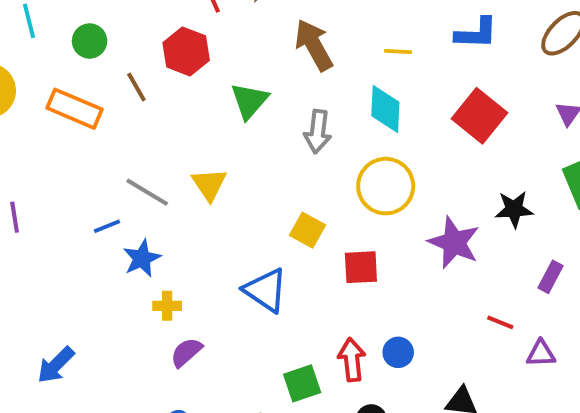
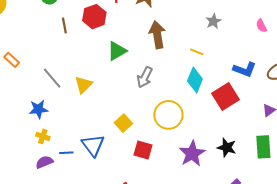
blue L-shape: (476, 33) -> (245, 69), moved
orange rectangle: (75, 109) -> (12, 60), moved, size x0.6
cyan diamond: (385, 109) -> (195, 80), moved
blue line: (107, 226) -> (66, 153), moved

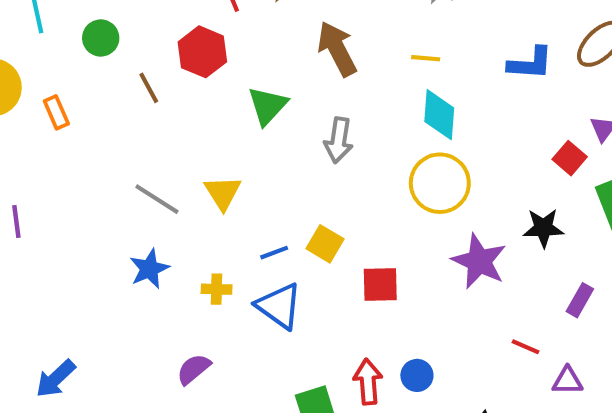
orange rectangle: (12, 60) -> (56, 112), moved, turned 42
red square: (226, 97) -> (570, 158), moved, size x0.6
yellow circle: (168, 115) -> (440, 183), moved
yellow cross: (43, 136) -> (217, 289), moved
blue line: (66, 153) -> (274, 253), moved

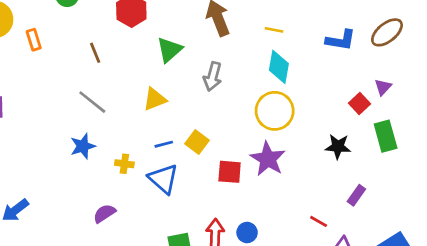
brown line: (149, 88) -> (95, 53), moved
yellow triangle: (223, 193) -> (155, 99), moved, turned 35
purple star: (479, 261) -> (268, 159), moved

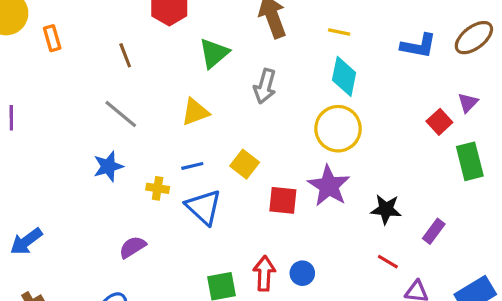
blue line: (164, 144) -> (192, 166), moved
black star: (338, 147) -> (386, 209), moved

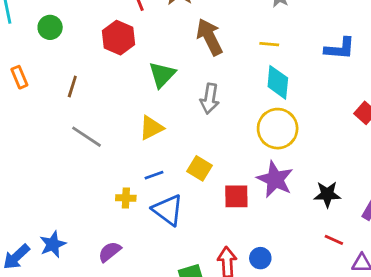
brown line: (125, 55) -> (72, 86), moved, turned 45
blue star: (108, 166) -> (53, 244), moved

